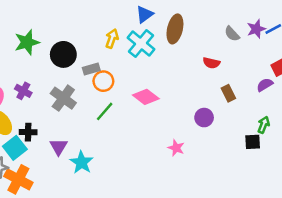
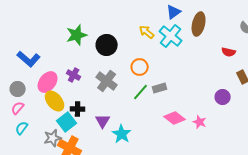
yellow arrow: (112, 39) -> (147, 32), turned -70
gray rectangle: (91, 69) -> (160, 88), moved
pink diamond: (146, 97) -> (175, 118), moved

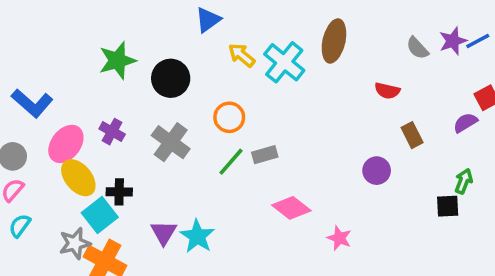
blue triangle: (174, 12) -> (208, 20), moved
purple triangle: (103, 121) -> (164, 233), moved
pink star: (200, 122) -> (339, 238), moved

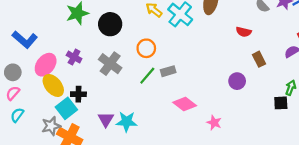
cyan star: (197, 236) -> (127, 122), turned -30

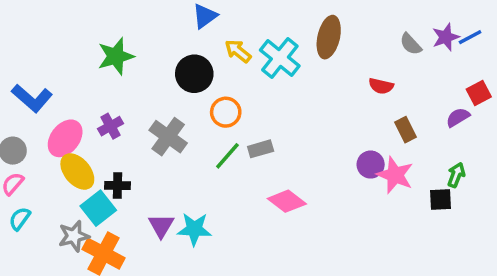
black circle: (110, 24) -> (194, 74), moved
purple cross: (74, 57) -> (110, 126), turned 32
pink star: (214, 123) -> (395, 175), moved, size x1.5

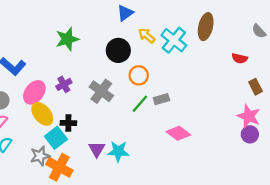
purple circle: (371, 165) -> (250, 134), moved

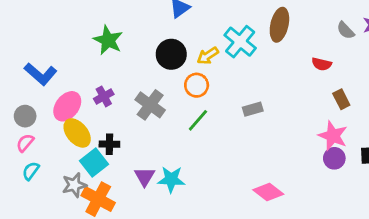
yellow arrow: (147, 36) -> (208, 56), moved, turned -72
green star: (67, 39) -> (108, 40), turned -30
gray rectangle: (161, 99) -> (253, 109), moved
pink diamond: (178, 133) -> (268, 192), moved

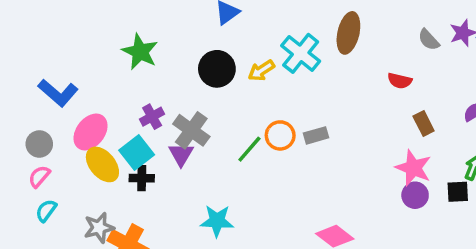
orange circle: (197, 85) -> (280, 135), moved
purple cross: (104, 96) -> (152, 117), moved
cyan square: (94, 162) -> (137, 153), moved
purple triangle: (145, 177) -> (181, 154), moved

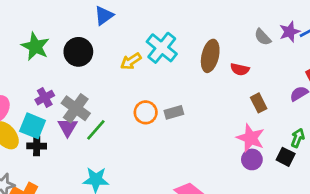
brown ellipse: (348, 33) -> (210, 56), moved
black circle: (217, 69) -> (78, 52), moved
green line: (249, 149) -> (96, 130), moved
cyan square: (137, 153) -> (33, 126), turned -30
black square: (458, 192) -> (286, 157), turned 30

